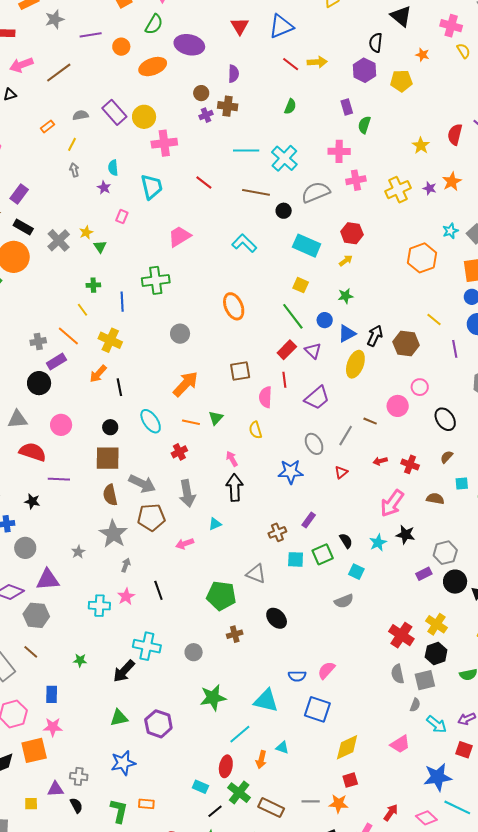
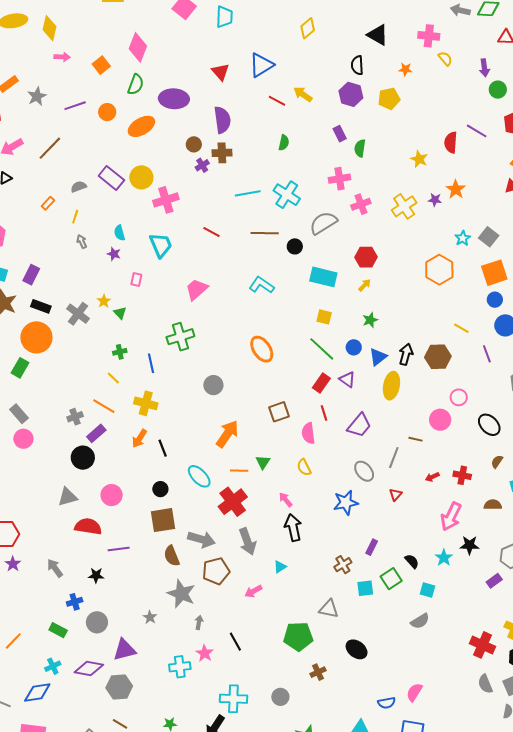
yellow arrow: (317, 62) -> (303, 94), turned -132
purple semicircle: (233, 74) -> (222, 120), size x1.5
red cross: (179, 452) -> (233, 502), size x1.8

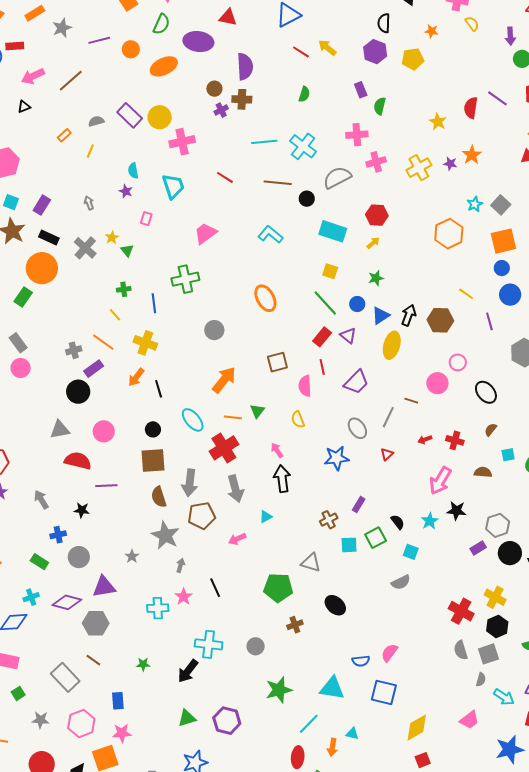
red triangle: (220, 72) -> (228, 17), moved, turned -42
gray arrow: (82, 242) -> (89, 203), moved
gray arrow: (201, 539) -> (190, 483), turned 76

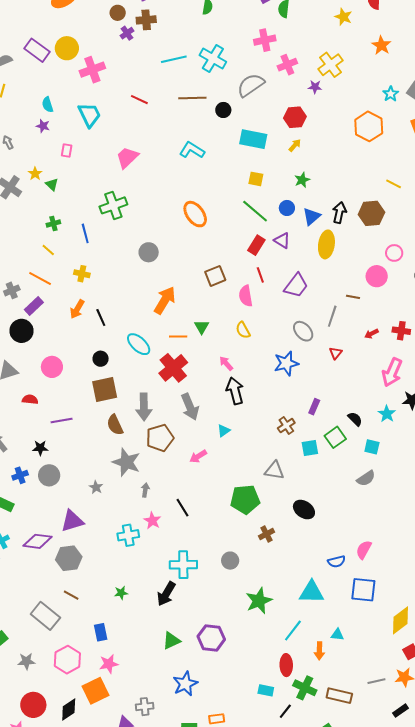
purple star: (450, 164) -> (315, 87), moved
yellow cross: (145, 343) -> (82, 274), size x0.7
red semicircle: (78, 461) -> (30, 399), size x0.6
gray circle: (79, 557) -> (49, 475), moved

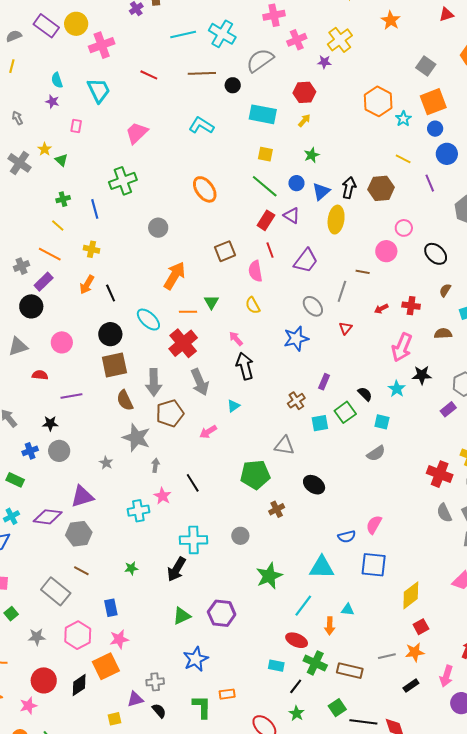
cyan star: (391, 94) -> (403, 119), moved
black circle: (101, 359) -> (110, 334), size x1.5
red ellipse: (286, 665) -> (297, 640), turned -65

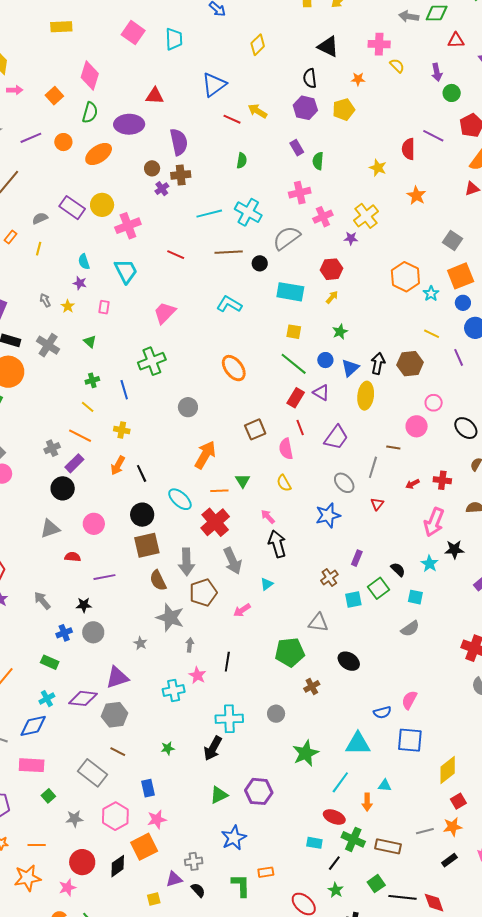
yellow star: (45, 149) -> (68, 306), moved
black line: (193, 483) -> (227, 662), turned 42

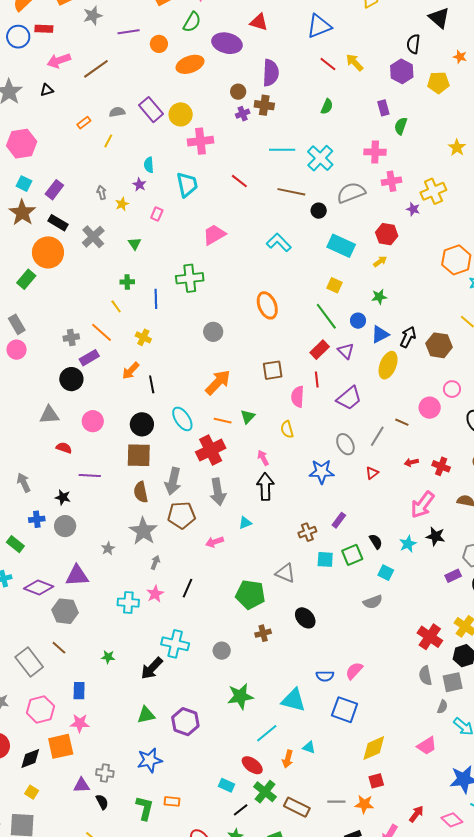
yellow square: (154, 899) -> (32, 792), moved, turned 32

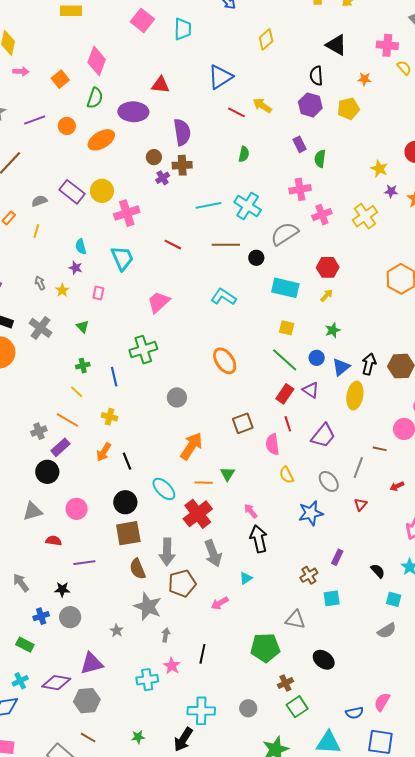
purple star: (413, 209) -> (391, 191), moved
yellow semicircle: (287, 429) -> (287, 475), moved
green square: (352, 555) -> (297, 707), moved

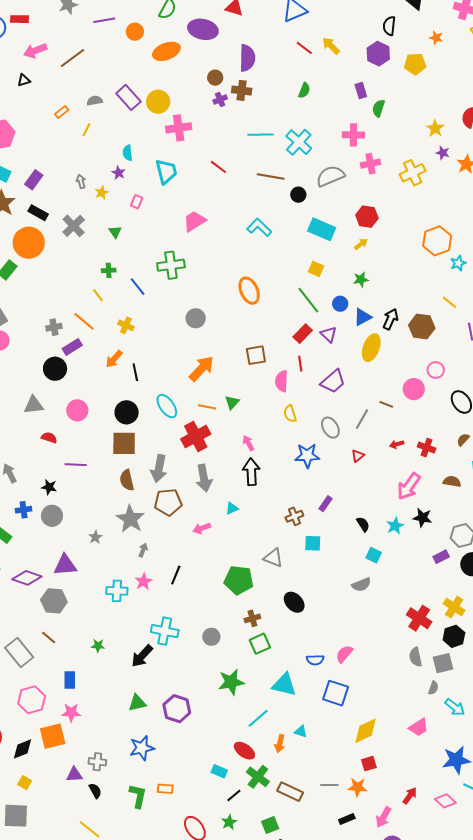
blue line: (114, 377) -> (138, 287), turned -36

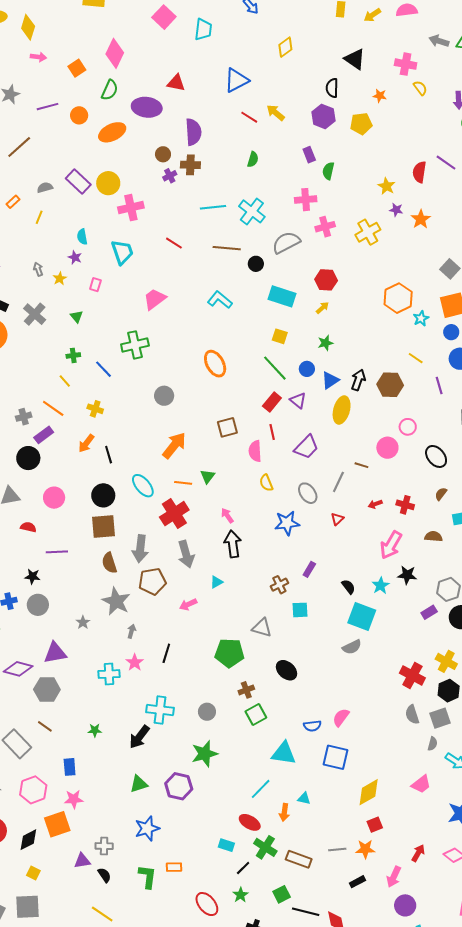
cyan square: (374, 555) -> (362, 616), size x1.8
green star: (231, 682) -> (205, 754), moved

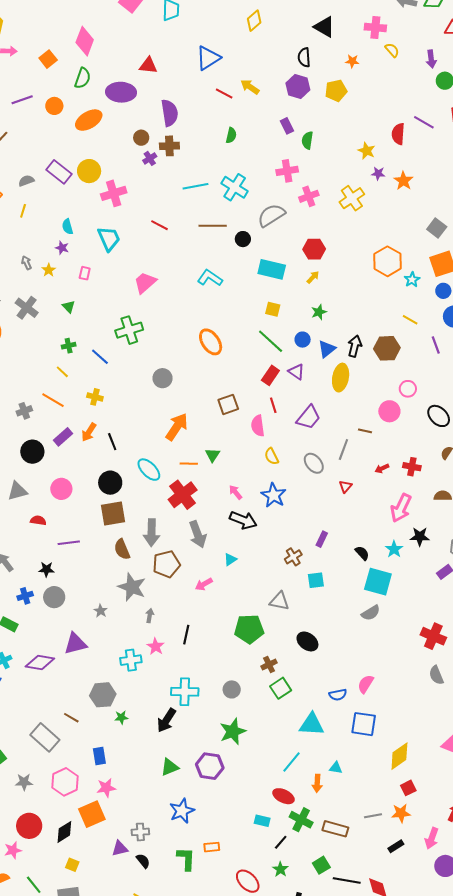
purple rectangle: (44, 435) -> (63, 437), moved
blue star: (287, 523) -> (274, 495), moved, turned -30
black arrow: (233, 544) -> (243, 520), turned 124
gray hexagon: (47, 689) -> (103, 695), moved

